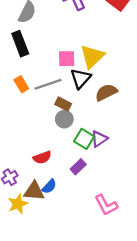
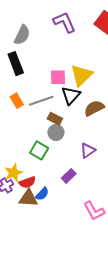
green square: (84, 139) -> (39, 150), moved
red semicircle: (42, 157) -> (27, 182), moved
yellow star: (18, 204) -> (14, 173), moved

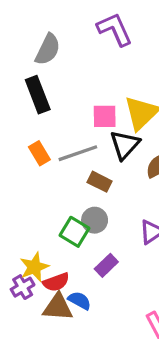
gray circle: (56, 132) -> (95, 220), moved
purple rectangle: (69, 176) -> (106, 265), moved
blue semicircle: (42, 194) -> (80, 300), turned -104

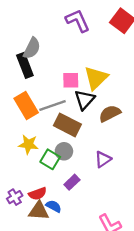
gray semicircle: (48, 49) -> (32, 48), moved
orange rectangle: (39, 153) -> (26, 105), size x1.6
brown rectangle: (100, 182) -> (67, 125), size x1.6
yellow star: (34, 267) -> (28, 144), moved, turned 30

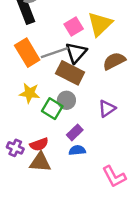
pink square: (71, 80) -> (74, 26), turned -30
black triangle: (85, 100) -> (76, 53), moved
purple cross: (15, 197) -> (15, 148), turned -35
blue semicircle: (54, 206) -> (77, 150), moved, turned -35

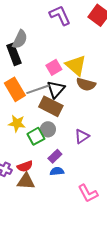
yellow triangle: (100, 24) -> (76, 65), turned -35
brown semicircle: (114, 61) -> (86, 84), moved, turned -138
green square: (52, 109) -> (36, 136), turned 30

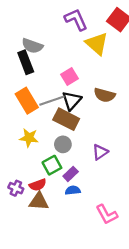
gray semicircle: (20, 39) -> (32, 46), turned 84
yellow triangle: (76, 65) -> (97, 44), moved
green square: (36, 136) -> (52, 165), moved

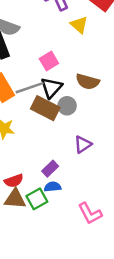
yellow triangle: (97, 44) -> (79, 25), size x0.7
gray circle: (63, 144) -> (67, 106), moved
green square: (52, 165) -> (37, 199), moved

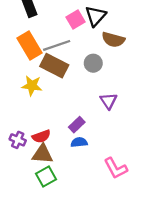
black triangle: (51, 88) -> (96, 16), moved
brown rectangle: (45, 108) -> (54, 66), moved
purple triangle: (83, 144) -> (109, 101), turned -30
green square: (37, 199) -> (46, 176), moved

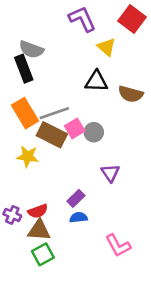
black triangle: (96, 16) -> (96, 81), turned 50
pink square: (76, 20) -> (75, 128), moved
brown semicircle: (113, 40) -> (131, 94), moved

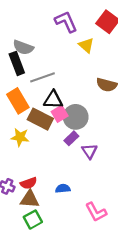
black triangle: (96, 81) -> (53, 100), moved
gray line: (54, 113) -> (42, 77), moved
gray circle: (94, 132) -> (76, 117), size x1.5
purple rectangle: (76, 198) -> (71, 138), moved

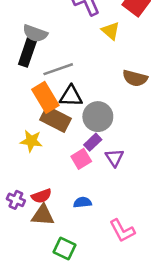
black rectangle: (17, 63) -> (27, 53), turned 40
orange rectangle: (18, 101) -> (45, 97), moved
pink square: (60, 114) -> (81, 159), moved
green square: (33, 220) -> (65, 248), moved, turned -36

